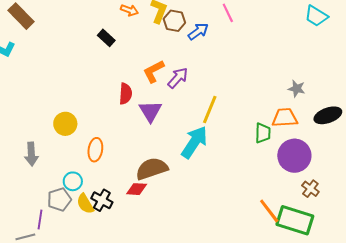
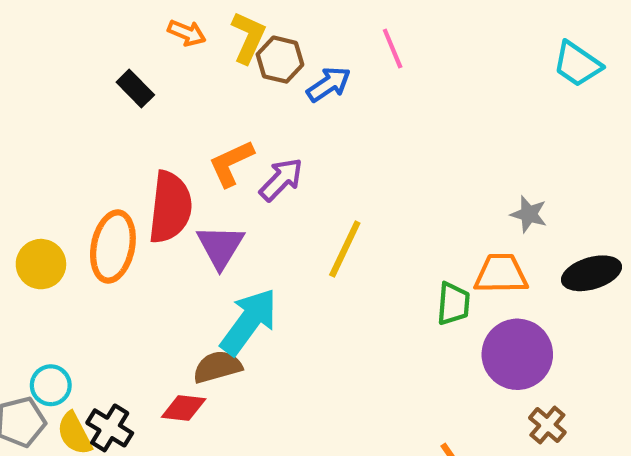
red semicircle: (126, 94) -> (170, 207), size x1.6
cyan arrow: (194, 142) -> (249, 322), moved
orange ellipse: (95, 150) -> (113, 247), moved, size x1.4
brown semicircle: (152, 169) -> (217, 367), size x0.7

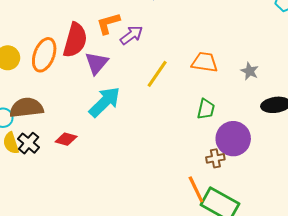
orange trapezoid: (501, 274) -> (205, 62), moved
brown semicircle: (217, 367) -> (26, 108), moved, size x1.4
brown cross: (547, 425) -> (215, 158), moved, turned 30

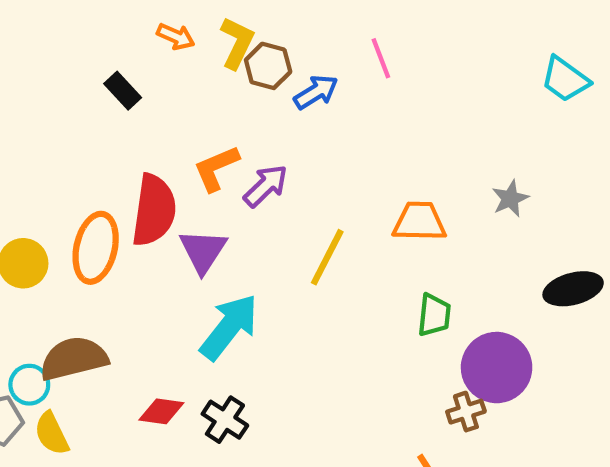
gray star: (250, 71) -> (510, 199), moved, turned 30
black cross: (29, 143) -> (225, 420), moved

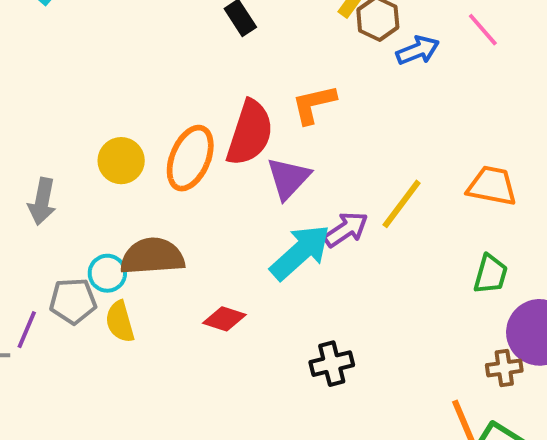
pink line: (381, 58) -> (483, 30), turned -30
purple arrow: (266, 186) -> (346, 229), moved
black cross: (225, 420) -> (332, 364), moved, turned 33

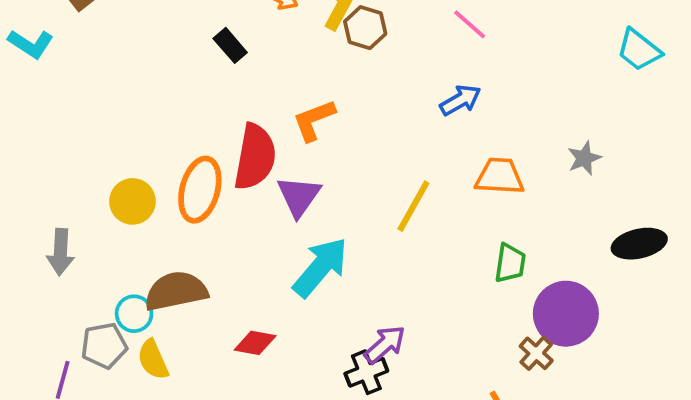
blue arrow: (418, 50) -> (460, 100), moved
purple arrow: (346, 229) -> (385, 345), moved
brown cross: (504, 368) -> (536, 353), turned -32

